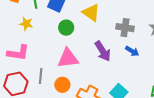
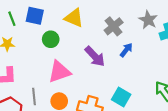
gray cross: (125, 28) -> (114, 26), turned -36
blue arrow: (132, 51) -> (126, 50), turned -72

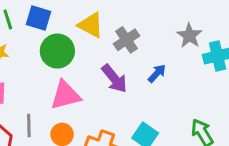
gray cross: (114, 26) -> (126, 40), moved
green circle: (51, 39) -> (57, 51), size x1.5

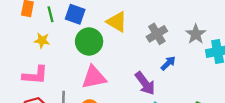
gray cross: (126, 40) -> (157, 34), moved
purple arrow: (114, 79) -> (145, 83), moved

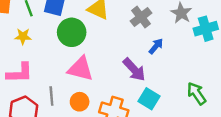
pink triangle: (94, 77) -> (80, 69), turned 32

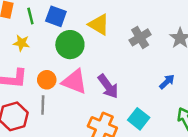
blue arrow: (156, 46) -> (167, 82), moved
purple arrow: (134, 70) -> (108, 86), moved
orange circle: (80, 102) -> (47, 80), moved

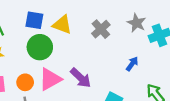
blue square: (56, 16) -> (34, 20), moved
pink triangle: (75, 82) -> (50, 79), turned -40

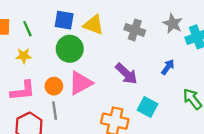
gray cross: (101, 29) -> (135, 30), turned -30
purple arrow: (81, 78) -> (126, 74), moved

